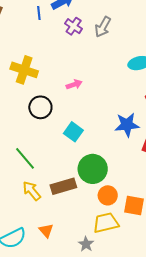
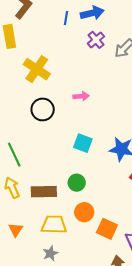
cyan square: (73, 132) -> (83, 143), moved, turned -30
green circle: (93, 169) -> (77, 183), size x0.6
yellow trapezoid: (106, 223) -> (54, 225), moved

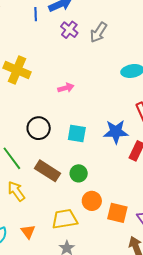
black circle: (43, 109) -> (39, 128), moved
brown rectangle: (44, 192) -> (47, 171), moved, turned 45

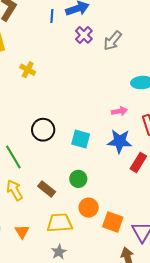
yellow cross: (17, 70) -> (28, 70), size x0.6
pink arrow: (66, 88) -> (119, 111), moved
brown rectangle: (47, 171) -> (47, 189), moved, size x0.7

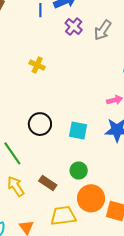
yellow cross: (28, 70) -> (37, 65), moved
orange circle: (89, 208) -> (91, 198), size x1.4

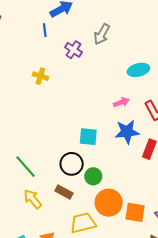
blue line: (40, 10) -> (45, 30), moved
purple cross: (74, 27) -> (73, 50), moved
black circle: (40, 124) -> (72, 164), moved

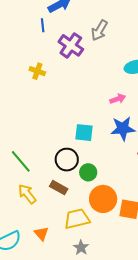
purple cross: (73, 50) -> (71, 45), size x1.4

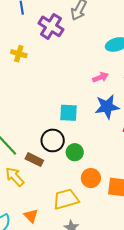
brown rectangle: (59, 188) -> (34, 160), moved
orange circle: (103, 199) -> (91, 178), size x0.7

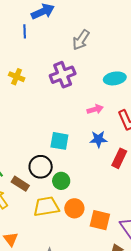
purple cross: (51, 26) -> (63, 75), moved, turned 30
blue star: (107, 107) -> (98, 139), size x0.7
yellow trapezoid: (66, 199) -> (46, 207), moved

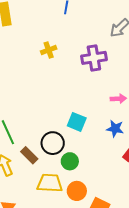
yellow cross: (17, 77) -> (49, 50), turned 35

